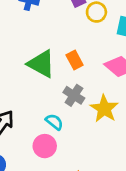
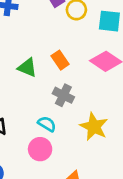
green triangle: (41, 64) -> (27, 68), size x0.7
yellow star: (104, 109) -> (94, 127), moved

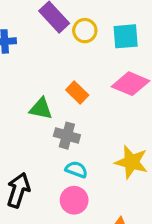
gray cross: (63, 95) -> (67, 136), moved

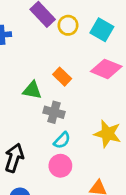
cyan square: (126, 36) -> (102, 30), turned 35
cyan semicircle: (76, 169) -> (62, 140), turned 114

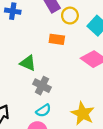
orange rectangle: (62, 77) -> (57, 39), moved, turned -48

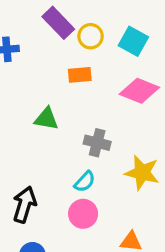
gray cross: (42, 86) -> (97, 143), moved

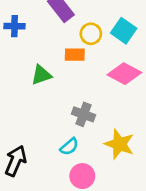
yellow circle: (91, 36) -> (91, 34), moved
green triangle: (46, 119) -> (41, 75), moved, turned -35
pink circle: (83, 214) -> (82, 176), moved

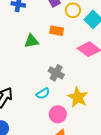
yellow circle: (91, 34) -> (73, 10), moved
pink circle: (82, 176) -> (58, 114), moved

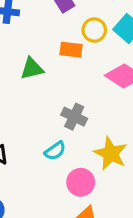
yellow circle: (73, 10) -> (94, 30), moved

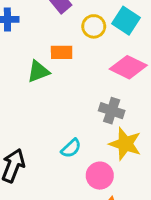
orange rectangle: (71, 50) -> (62, 52), moved
gray cross: (74, 117) -> (112, 111), moved

